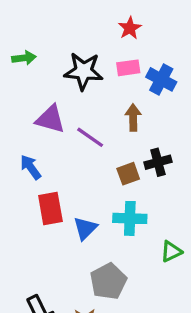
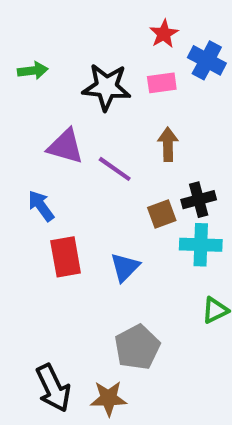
blue cross: (161, 79) -> (207, 60), moved
cyan cross: (130, 218) -> (201, 245), moved
blue triangle: (85, 228) -> (125, 267), moved

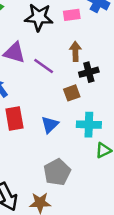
black cross: (199, 200) -> (89, 72), moved
cyan cross: (201, 245) -> (89, 125), moved

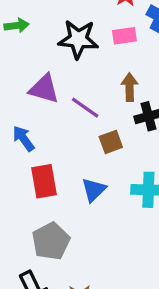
brown square: (72, 93) -> (111, 142), moved
gray pentagon: (57, 172) -> (51, 241), moved

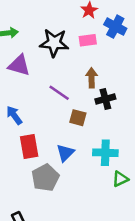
purple triangle: (44, 89) -> (19, 65), moved
brown square: (111, 142) -> (78, 118), turned 35
gray pentagon: (51, 241) -> (45, 178), moved

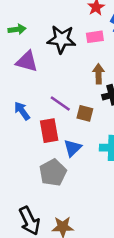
purple line: (59, 93) -> (60, 103), moved
red rectangle: (29, 146) -> (49, 131), moved

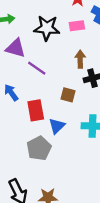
purple line: (60, 103) -> (37, 68), moved

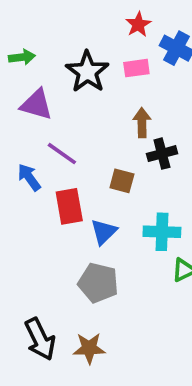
black star: (47, 28) -> (87, 72), turned 30
purple line: (37, 68) -> (62, 154), moved
gray pentagon: (39, 148) -> (98, 283), moved, turned -30

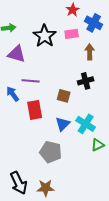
brown arrow: (142, 123) -> (90, 52), moved
purple line: (62, 154) -> (31, 81), turned -30
blue triangle: (104, 232) -> (63, 124), moved
cyan cross: (162, 232) -> (86, 124), turned 30

